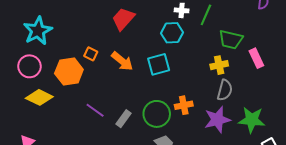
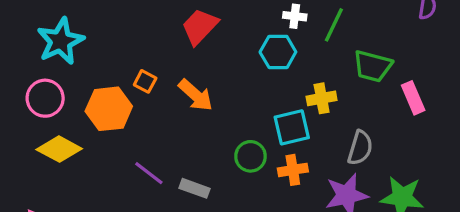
cyan square: (159, 64) -> (292, 127), moved
yellow cross: (219, 65) -> (322, 98), moved
green circle: (157, 114) -> (250, 156), moved, size x0.7
gray rectangle: (124, 119) -> (194, 188), turned 72

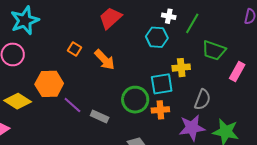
pink rectangle: (413, 98) -> (237, 72), turned 48
orange hexagon: (109, 109) -> (49, 84), moved
yellow diamond: (59, 149) -> (18, 101), moved
green circle: (250, 156) -> (135, 100), size x1.4

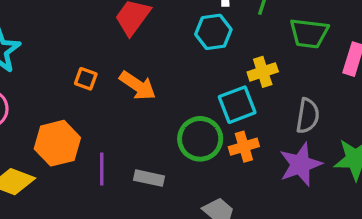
purple line: (72, 105) -> (102, 169), turned 60

